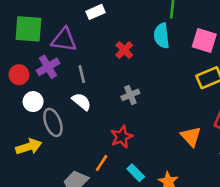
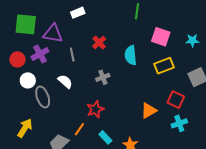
cyan semicircle: (162, 36) -> (131, 55), moved
gray line: (82, 74) -> (72, 55), moved
orange triangle: (191, 137) -> (149, 111), turned 42
yellow arrow: (29, 147) -> (25, 128), moved, turned -42

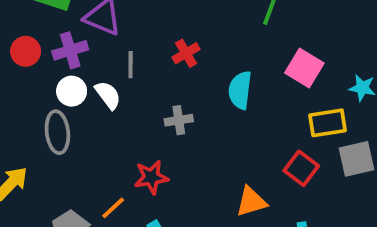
yellow rectangle: (164, 66) -> (328, 123), moved
white circle: (28, 80) -> (72, 91), moved
white semicircle: (65, 81) -> (108, 95), moved
red square: (176, 100) -> (301, 168), moved

